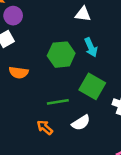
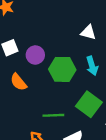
purple circle: (13, 16) -> (35, 55), moved
orange semicircle: (19, 73) -> (18, 82), turned 36

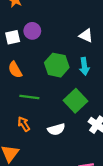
purple circle: (35, 55) -> (32, 31), moved
green line: (53, 115) -> (29, 97), moved

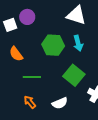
white triangle: (86, 36) -> (76, 15), size x1.5

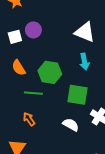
green hexagon: (53, 45) -> (50, 72), moved
green square: (74, 75) -> (77, 95), turned -35
white semicircle: (60, 103) -> (71, 125), moved, turned -133

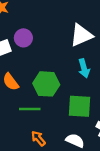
white triangle: (85, 32) -> (81, 35), turned -40
orange arrow: (29, 119) -> (38, 138), moved

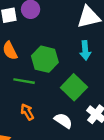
green square: (79, 106) -> (74, 87), turned 30

